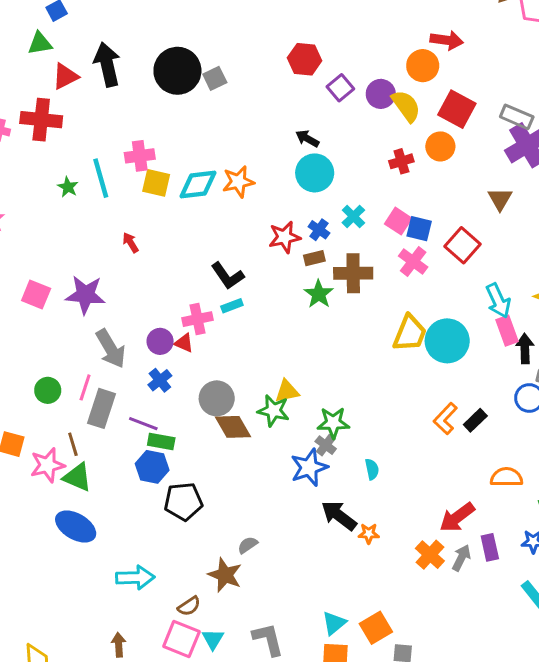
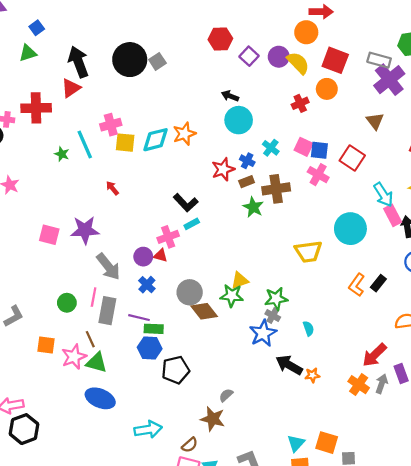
red triangle: (65, 76) -> (71, 88), moved
yellow trapezoid: (410, 333) -> (308, 252), moved, turned 68
orange square: (376, 628) -> (327, 443), turned -35

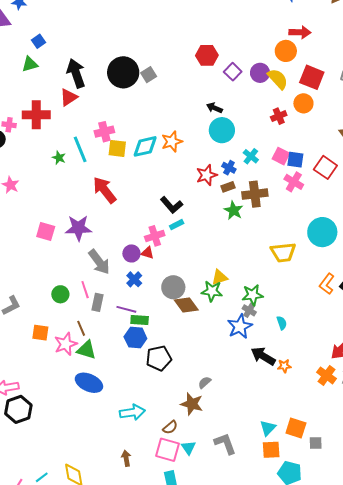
red arrow: (112, 188) -> (105, 190), size x2.0
pink line: (94, 297) -> (85, 290), turned -30
gray rectangle: (107, 311) -> (97, 302), size x0.7

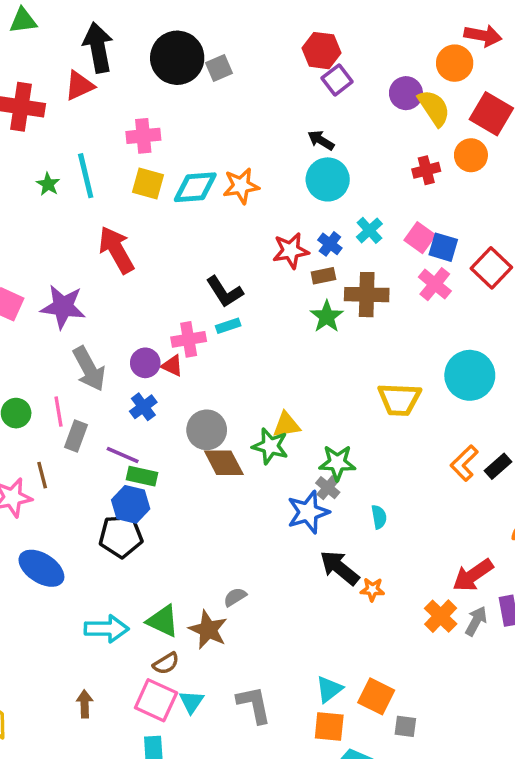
purple square: (233, 72) -> (337, 80), moved
pink cross: (104, 132) -> (143, 136), moved
green triangle: (86, 350) -> (163, 621), moved
black pentagon: (159, 358) -> (121, 536), moved

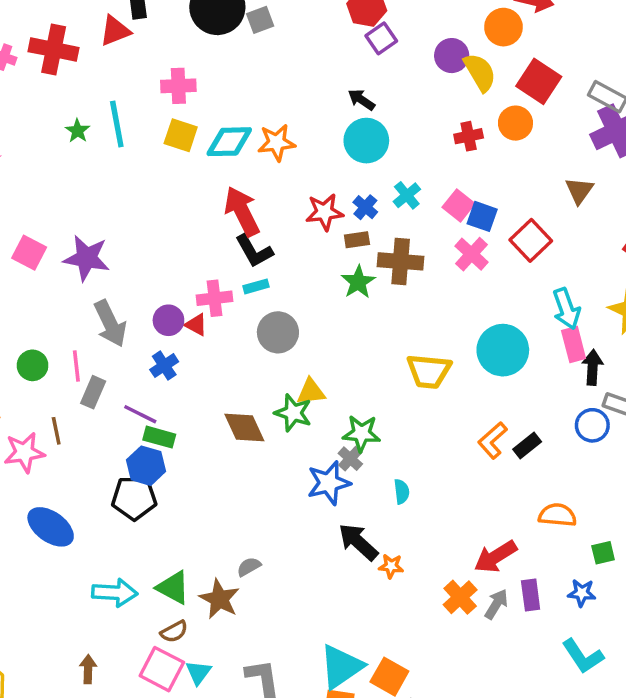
red arrow: (116, 250) -> (242, 211), moved
gray circle: (207, 430) -> (278, 332), moved
cyan triangle: (329, 689) -> (341, 667), size x1.6

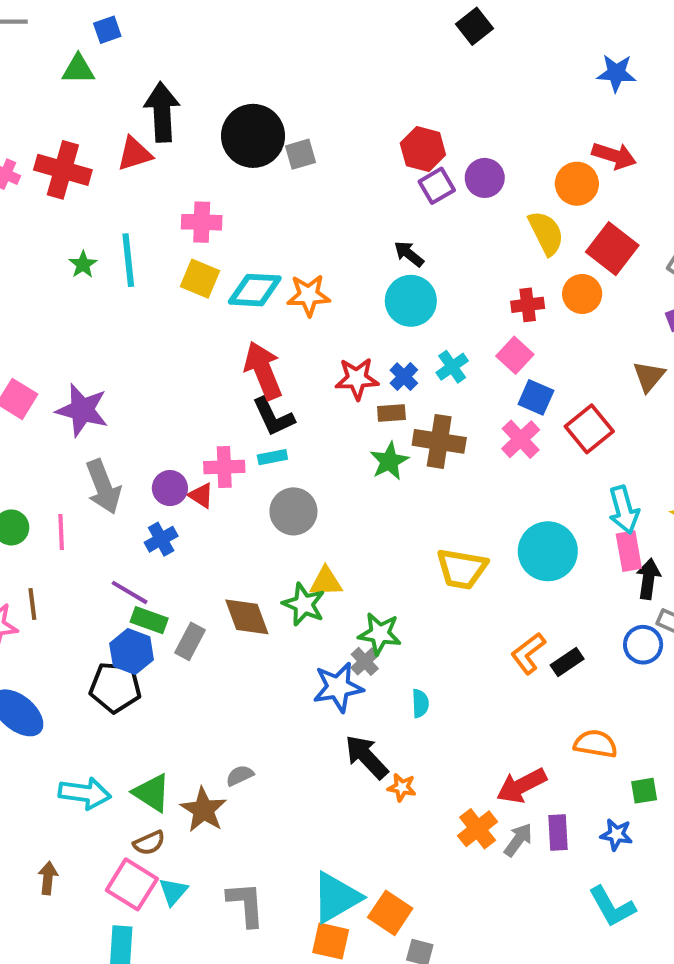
purple circle: (452, 56) -> (485, 178), moved
pink square: (459, 205) -> (515, 355), moved
gray rectangle: (93, 392) -> (190, 641), moved

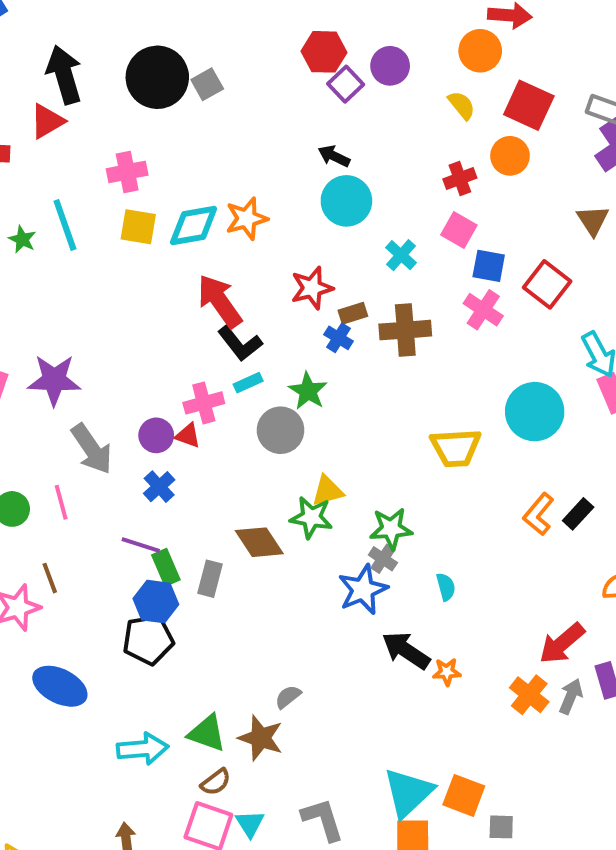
yellow semicircle: (546, 233) -> (462, 105), size x0.7
blue cross: (404, 377) -> (339, 338), moved
green star: (389, 461) -> (308, 391), moved
green rectangle: (149, 620) -> (166, 567), turned 60

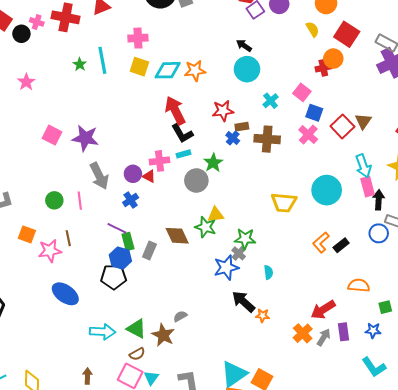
red cross: (460, 179) -> (323, 68), moved
brown triangle: (593, 220) -> (363, 121), moved

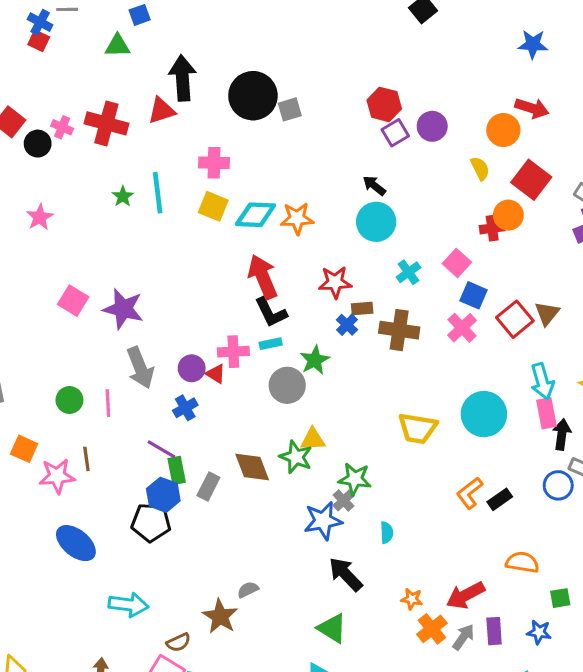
orange star: (263, 315) -> (412, 599), moved
green triangle: (136, 329) -> (332, 628), moved

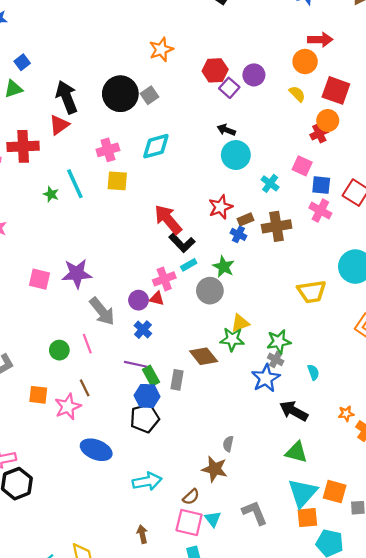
cyan diamond: (256, 215) -> (156, 146), moved
orange star: (297, 218) -> (161, 50), moved
gray semicircle: (248, 590) -> (228, 444), turned -35

